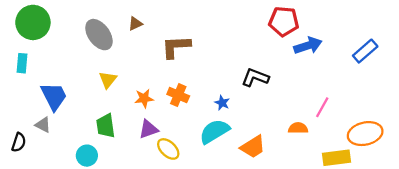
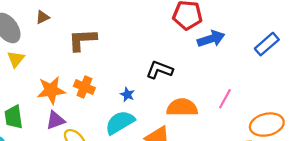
yellow triangle: (108, 80) -> (16, 59), moved
orange star: (144, 98) -> (51, 90), size x1.5
orange semicircle: (298, 128) -> (182, 107), moved, size x1.6

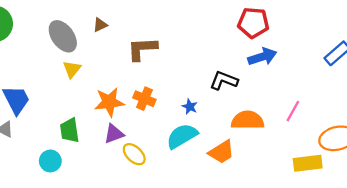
blue arrow: (211, 39) -> (262, 57), moved

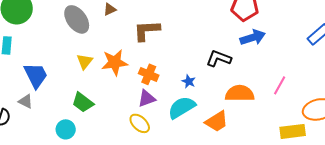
yellow triangle: (72, 69) -> (85, 61), moved
orange star: (109, 102) -> (115, 62), moved
green trapezoid: (70, 130) -> (83, 102), turned -45
purple triangle: (114, 134) -> (147, 98), moved

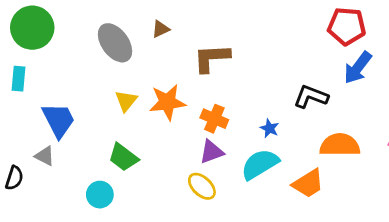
blue arrow: (253, 37) -> (358, 68), turned 145

